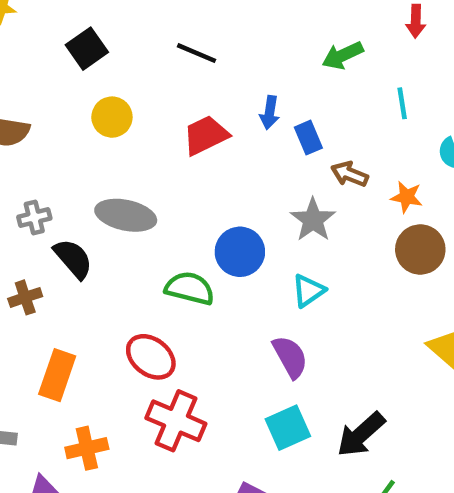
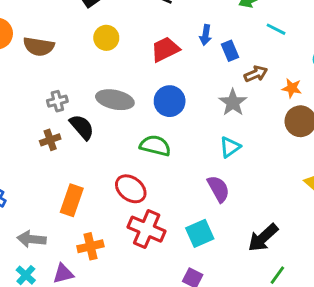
cyan line: (402, 103) -> (276, 29), moved, turned -54
brown arrow: (350, 174) -> (256, 74), turned 135
blue circle: (240, 252) -> (170, 101), moved
brown cross: (25, 297) -> (50, 140), moved
cyan square: (288, 428) -> (200, 233), moved

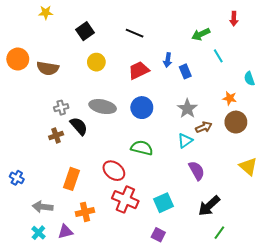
cyan line: (276, 29) -> (218, 56), turned 32
brown arrow: (256, 74) -> (204, 127), moved
green semicircle: (155, 146) -> (142, 148), moved
purple semicircle: (218, 189) -> (197, 171), moved

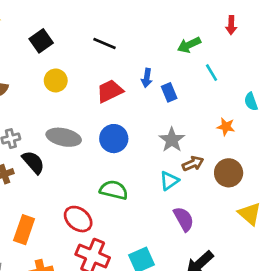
brown circle: (236, 122) -> (229, 173), moved

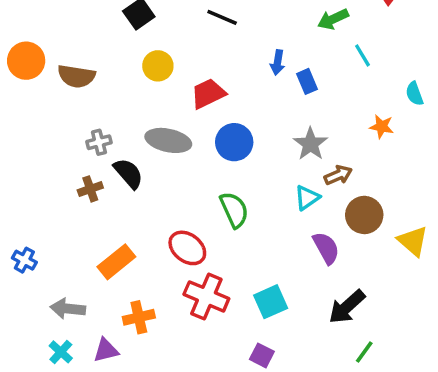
red trapezoid: (110, 91) -> (208, 94), moved
brown circle: (229, 173) -> (364, 215), moved
green semicircle: (114, 190) -> (234, 210), turned 52
orange rectangle: (24, 230) -> (116, 262), turned 32

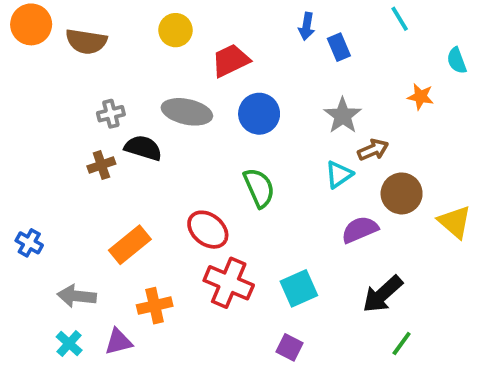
black semicircle: (128, 173) -> (143, 148), turned -32
purple semicircle: (326, 248) -> (360, 230), turned -84

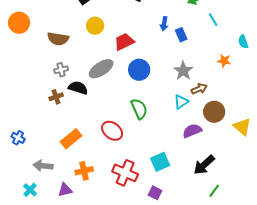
brown semicircle: (86, 41) -> (58, 39), moved
gray ellipse: (187, 112) -> (101, 69), turned -45
red cross: (229, 283) -> (125, 173), moved
cyan cross: (69, 344) -> (30, 190), moved

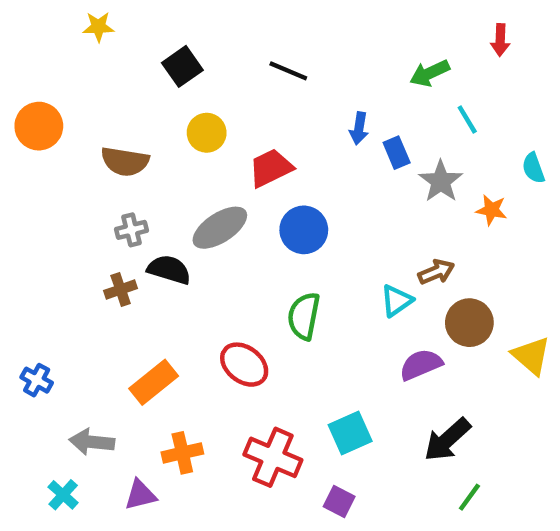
gray star: (183, 71) -> (441, 181), moved
green semicircle: (139, 109) -> (304, 316), turned -145

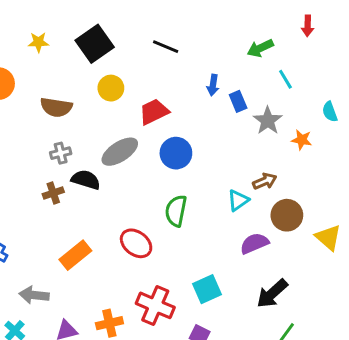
yellow star: (98, 27) -> (38, 42), moved
black square: (182, 66) -> (95, 44), size x1.4
orange cross: (182, 453) -> (109, 323), moved

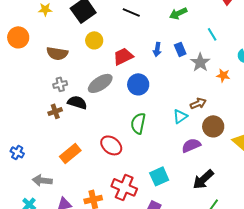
green arrow: (260, 48) -> (178, 13), moved
blue arrow: (213, 85) -> (157, 49), moved

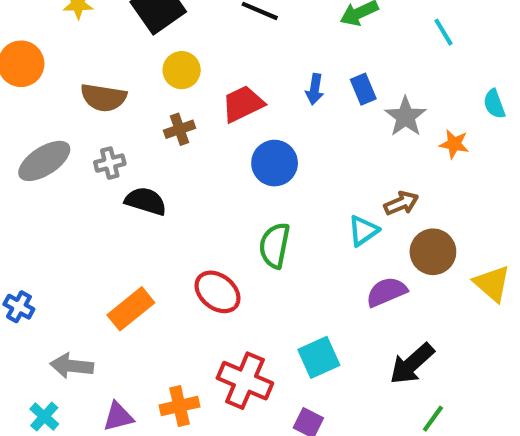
cyan line: (212, 34) -> (444, 32), moved
gray ellipse: (100, 83) -> (44, 161), moved
brown cross: (55, 111) -> (179, 129), moved

